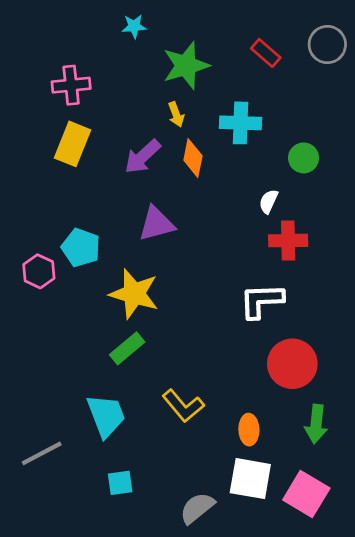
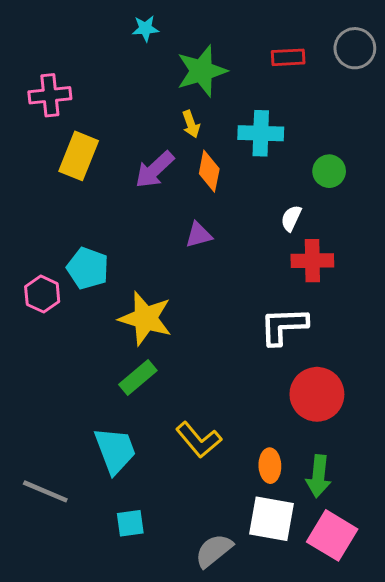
red rectangle: (266, 53) -> (288, 57), turned -44
pink cross: (71, 85) -> (50, 95), moved
purple triangle: (156, 224) -> (199, 235), moved, size x0.7
green arrow: (316, 424) -> (318, 476), moved
gray line: (42, 453) -> (45, 491), turned 51

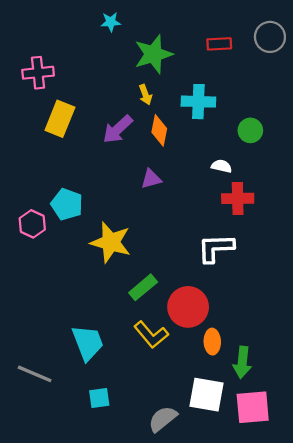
white semicircle: (291, 218) -> (222, 166), turned 78
green rectangle: (138, 378) -> (143, 287), moved
red circle: (317, 394) -> (188, 307), moved
orange ellipse: (270, 466) -> (212, 342), moved
pink square: (332, 535) -> (253, 407), turned -36

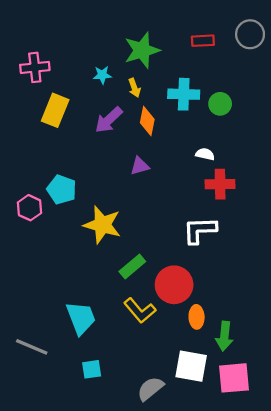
cyan star: (111, 22) -> (102, 75), moved
green circle: (250, 130) -> (220, 104), moved

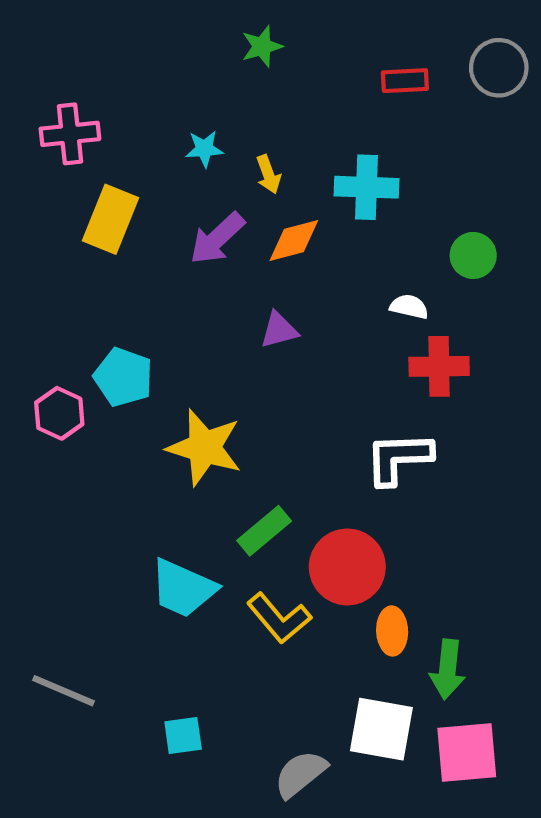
green star: (142, 50) -> (262, 46), moved, size x0.6
green circle: (220, 104) -> (473, 255), moved
orange diamond: (147, 121) -> (294, 241), turned 64
cyan trapezoid: (81, 318) -> (183, 588), moved, turned 135

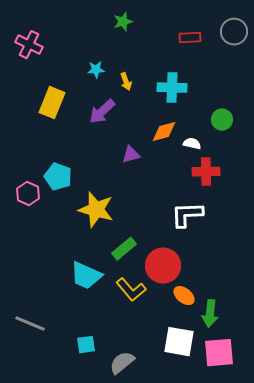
pink cross: (70, 134) -> (29, 45), moved, turned 32
orange diamond: (294, 241) -> (164, 132), moved
orange ellipse: (392, 631) -> (184, 296), turned -50
gray semicircle: (300, 774) -> (122, 363), moved

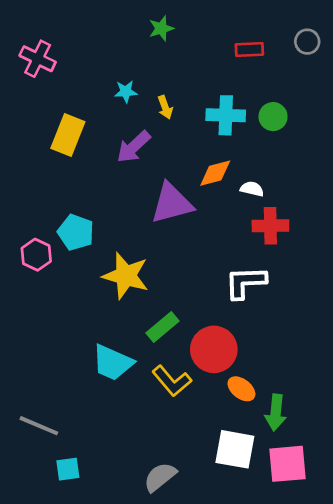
gray circle: (234, 32) -> (307, 42), size x0.7
green circle: (222, 120) -> (273, 117), moved
purple triangle: (131, 155) -> (172, 203), size x1.8
cyan square: (86, 345) -> (68, 469), moved

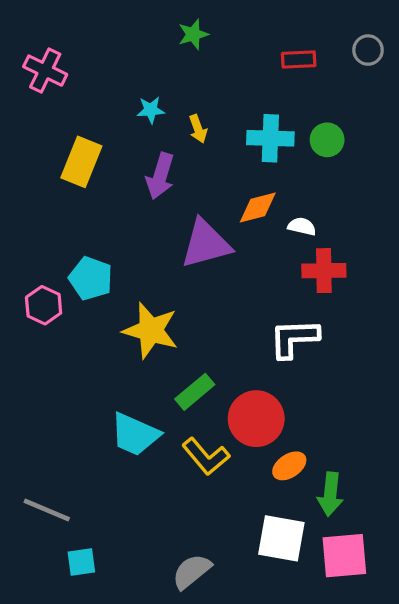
purple arrow: (134, 147) -> (160, 176), turned -30
orange ellipse: (241, 389) -> (289, 466), turned -72

